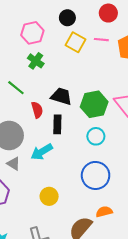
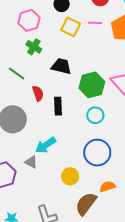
black trapezoid: (61, 96) -> (61, 66), moved
cyan arrow: (42, 152) -> (46, 145), moved
gray triangle: (14, 164) -> (31, 162), moved
yellow circle: (49, 196) -> (70, 176), moved

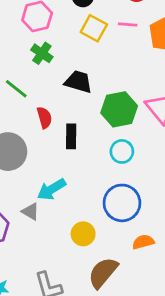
orange semicircle: (107, 187) -> (143, 242), moved

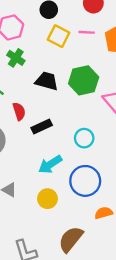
green hexagon: (119, 109) -> (84, 80), moved
black rectangle: (71, 136) -> (42, 127), turned 66
cyan arrow: (52, 189) -> (50, 164), moved
yellow circle: (83, 234) -> (48, 199), moved

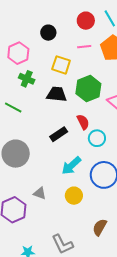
yellow square: (59, 36) -> (61, 65), moved
red semicircle: (19, 111) -> (83, 122), moved
brown semicircle: (71, 239) -> (100, 227), size x0.7

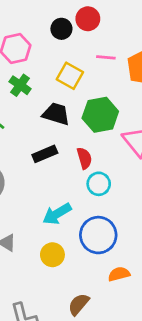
red circle: (86, 21) -> (88, 19), moved
black rectangle: (59, 134) -> (45, 154), moved

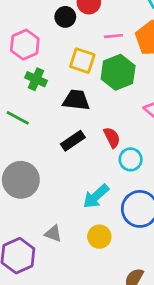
green hexagon: (100, 115) -> (118, 72), moved

